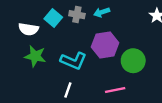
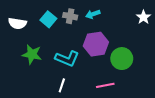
white semicircle: (28, 29) -> (17, 23), moved

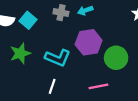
cyan square: (48, 19) -> (28, 20), moved
green star: (32, 54) -> (20, 53), turned -30

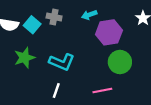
gray cross: (61, 13) -> (54, 17), moved
purple hexagon: (89, 42) -> (109, 32), moved

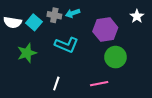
cyan arrow: (89, 15) -> (73, 13), moved
cyan L-shape: (62, 62) -> (67, 45), moved

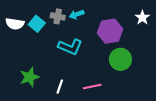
green star: (27, 53) -> (29, 77), moved
pink line: (99, 84) -> (92, 87), moved

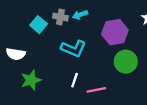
white semicircle: (15, 24) -> (16, 54), moved
white line: (60, 87) -> (75, 80), moved

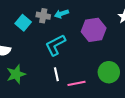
cyan L-shape: (73, 49) -> (55, 45), turned 130
green circle: (126, 62) -> (109, 72), moved
white line: (75, 80) -> (56, 74), turned -32

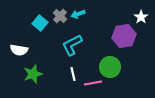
gray cross: (43, 16) -> (60, 16), turned 32
purple hexagon: (94, 30) -> (124, 36), moved
green circle: (109, 72) -> (110, 67), moved

